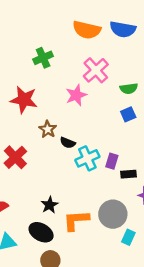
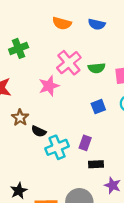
blue semicircle: (123, 29) -> (97, 24), size x0.7
orange semicircle: (87, 30) -> (62, 23), size x0.7
green semicircle: (129, 89) -> (97, 68), moved
purple rectangle: (112, 161) -> (85, 143), moved

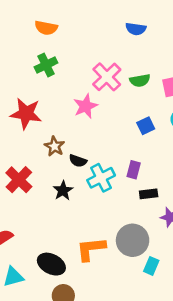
orange semicircle: (62, 23) -> (46, 28), moved
black star: (19, 191) -> (63, 191), moved

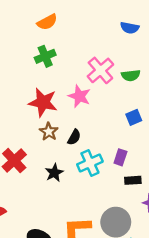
orange semicircle: (46, 28) -> (47, 22), turned -42
pink star: (85, 106) -> (79, 96), turned -30
red star: (26, 114) -> (43, 102), moved
black semicircle: (78, 161) -> (74, 137), moved, turned -84

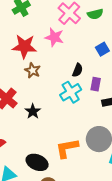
black semicircle: (74, 137) -> (78, 70), moved
black star: (54, 173) -> (33, 111), moved

